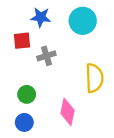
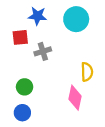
yellow semicircle: (94, 78) -> (87, 72), size x0.7
pink diamond: (68, 112) -> (75, 98), moved

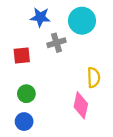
red square: (20, 37) -> (22, 55), moved
gray cross: (43, 51) -> (56, 43), moved

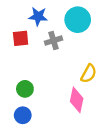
red square: (22, 55) -> (21, 38), moved
yellow semicircle: (94, 77) -> (89, 74), turned 30

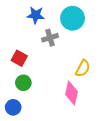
red square: (21, 38) -> (19, 58), moved, turned 35
blue circle: (23, 115) -> (13, 107), moved

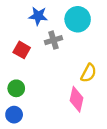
red square: (19, 58) -> (22, 50), moved
green circle: (23, 83) -> (16, 88), moved

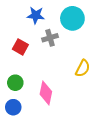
pink diamond: (77, 99) -> (46, 93), moved

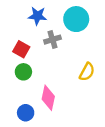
green circle: (15, 83) -> (23, 72), moved
blue circle: (13, 107) -> (26, 113), moved

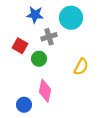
green circle: (23, 72) -> (39, 59), moved

